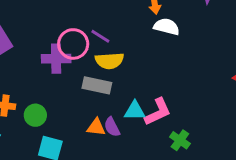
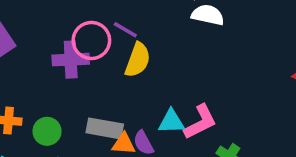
yellow semicircle: (109, 61) -> (138, 60), turned -64
gray rectangle: (97, 85) -> (105, 128), moved

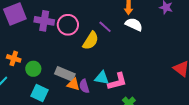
purple line: (125, 30) -> (105, 27), moved
purple cross: (71, 60) -> (44, 21), moved

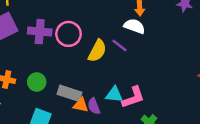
white semicircle: (134, 24) -> (134, 26), moved
purple line: (105, 27) -> (119, 45), moved
green circle: (33, 69) -> (37, 82), moved

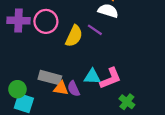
green circle: (37, 82) -> (17, 89), moved

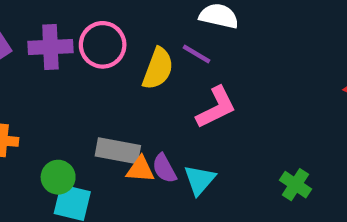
cyan triangle: (92, 77) -> (200, 180), moved, turned -48
pink L-shape: (111, 78) -> (216, 107), moved
green cross: (127, 102) -> (295, 185), moved

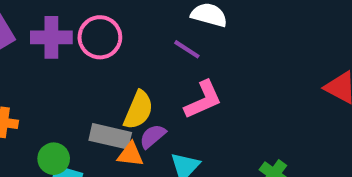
yellow semicircle: (158, 69) -> (138, 110), moved
purple semicircle: (164, 168) -> (153, 136), moved, turned 76

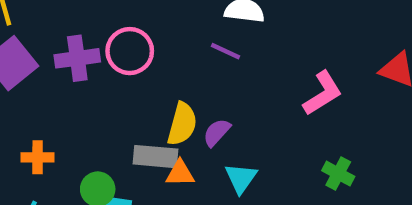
pink L-shape: (203, 100) -> (323, 93), moved
purple semicircle: (153, 136) -> (217, 132), moved

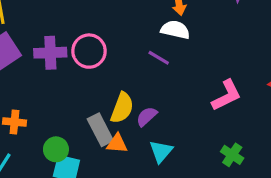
gray rectangle: (155, 157) -> (100, 130), turned 52

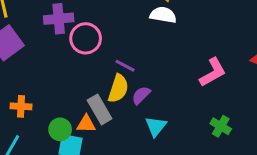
purple cross: (50, 53) -> (59, 19), moved
purple line: (159, 58) -> (125, 66), moved
orange triangle: (117, 144) -> (86, 124), moved

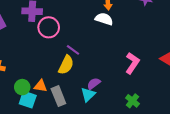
pink L-shape: (213, 72) -> (132, 63), turned -35
purple semicircle: (141, 95) -> (94, 84), moved
gray rectangle: (100, 109) -> (58, 96), moved

